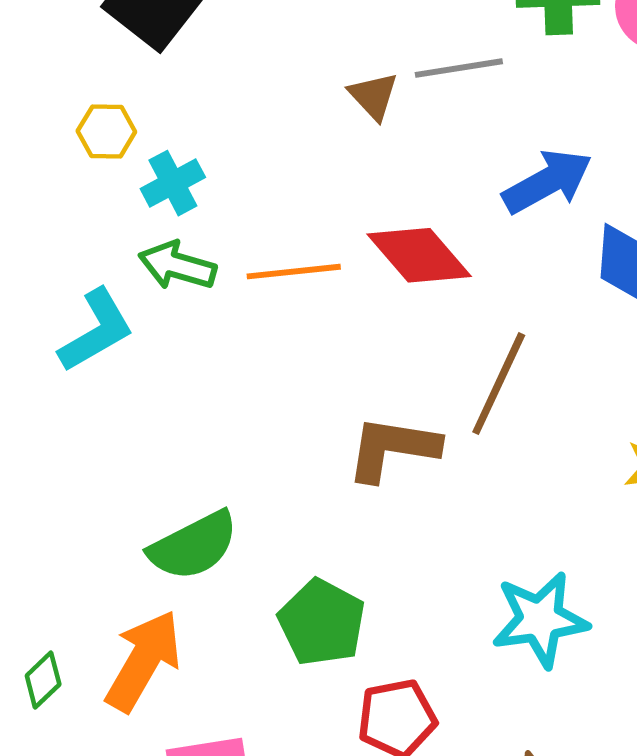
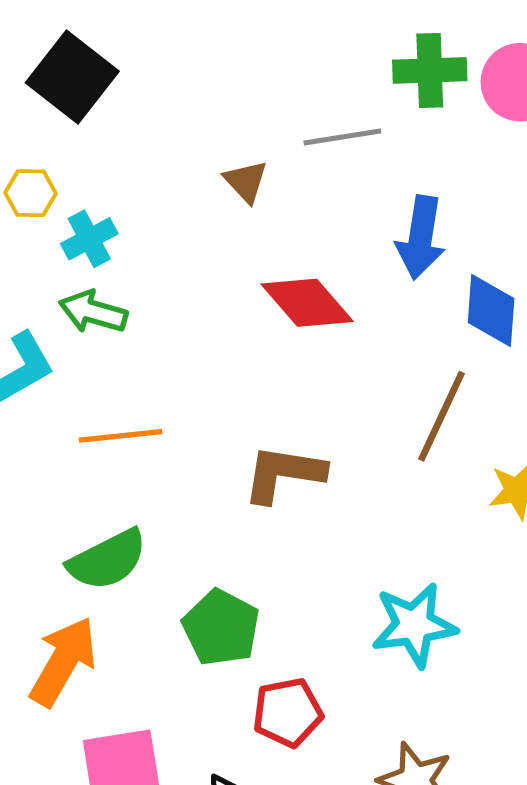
brown triangle: (373, 96) -> (246, 181), moved
blue arrow: (547, 182) -> (421, 237), turned 128
orange line: (294, 272) -> (121, 436), moved
brown line: (499, 384) -> (442, 416), moved

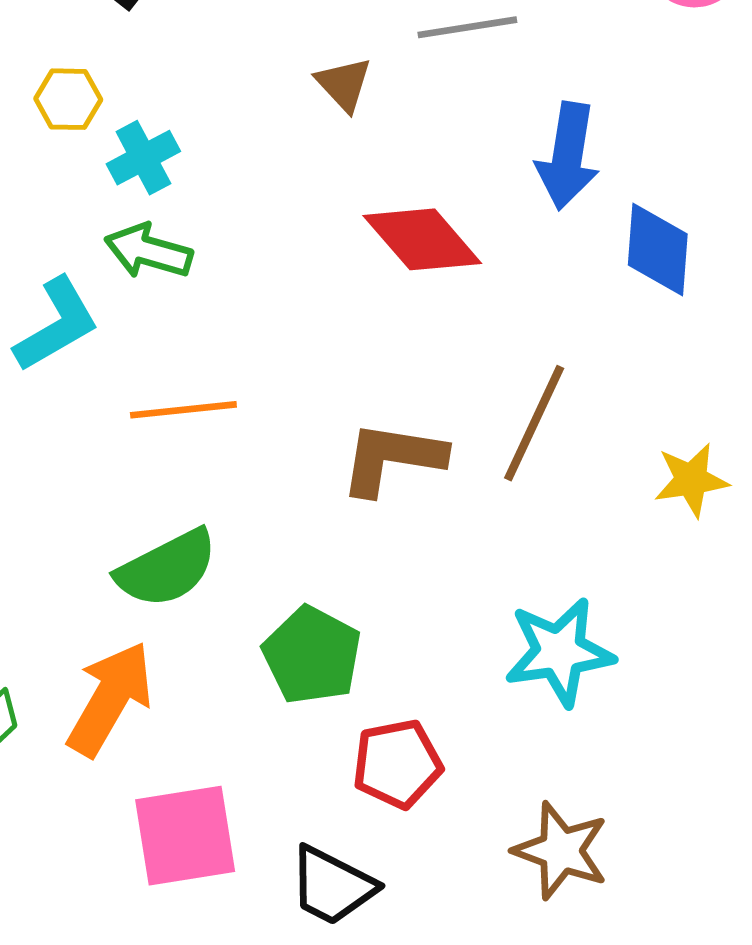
brown line: (442, 416) -> (534, 423), moved

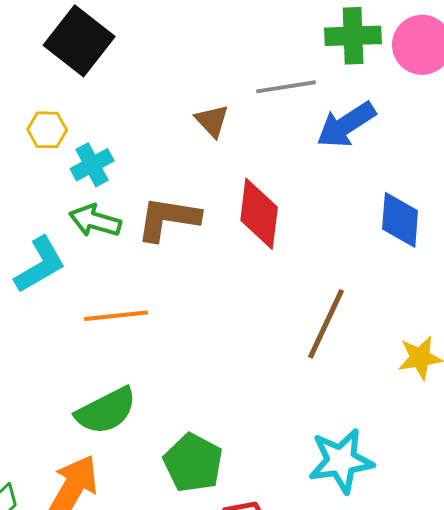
blue arrow: (568, 156) -> (346, 125), moved, turned 48
red diamond: (422, 239) -> (259, 214), turned 48
brown L-shape: (392, 458) -> (168, 219), moved

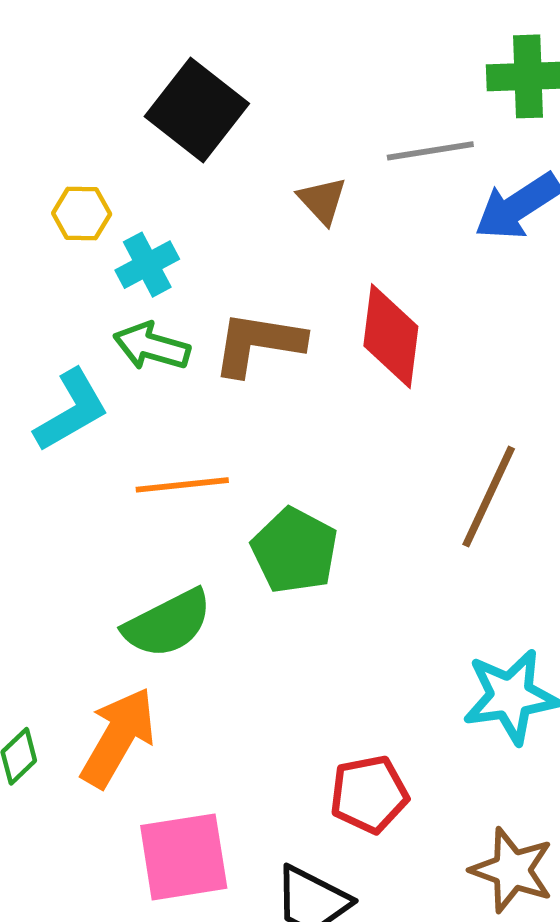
black square: (79, 41) -> (197, 110), moved
green pentagon: (193, 463) -> (295, 551), moved

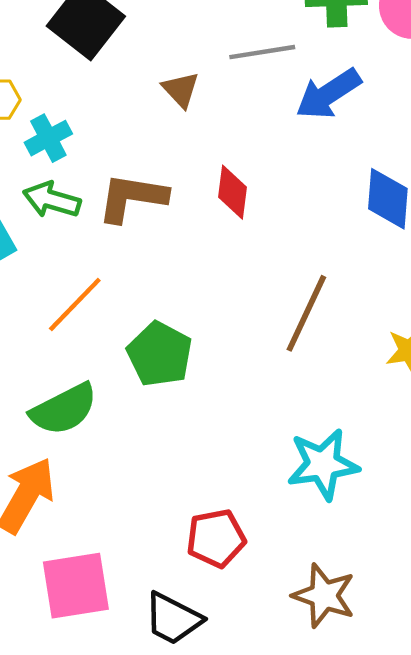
red diamond: (391, 336) -> (232, 192), size x0.7
orange line: (182, 485) -> (75, 305), turned -40

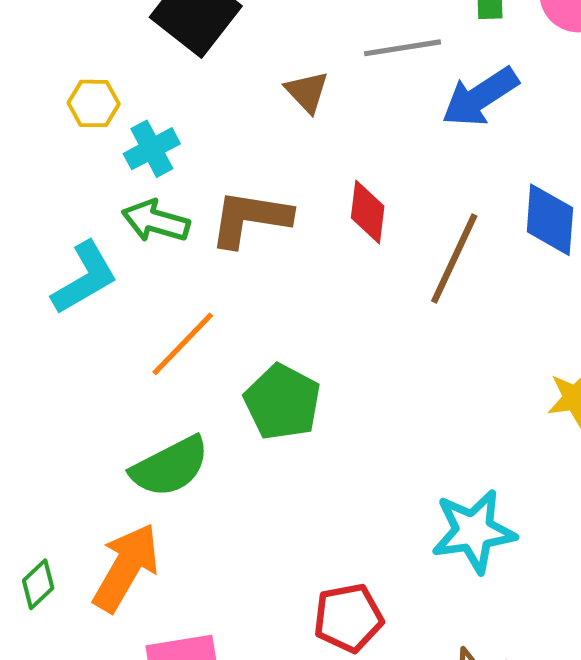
brown line: (306, 313) -> (454, 259), moved

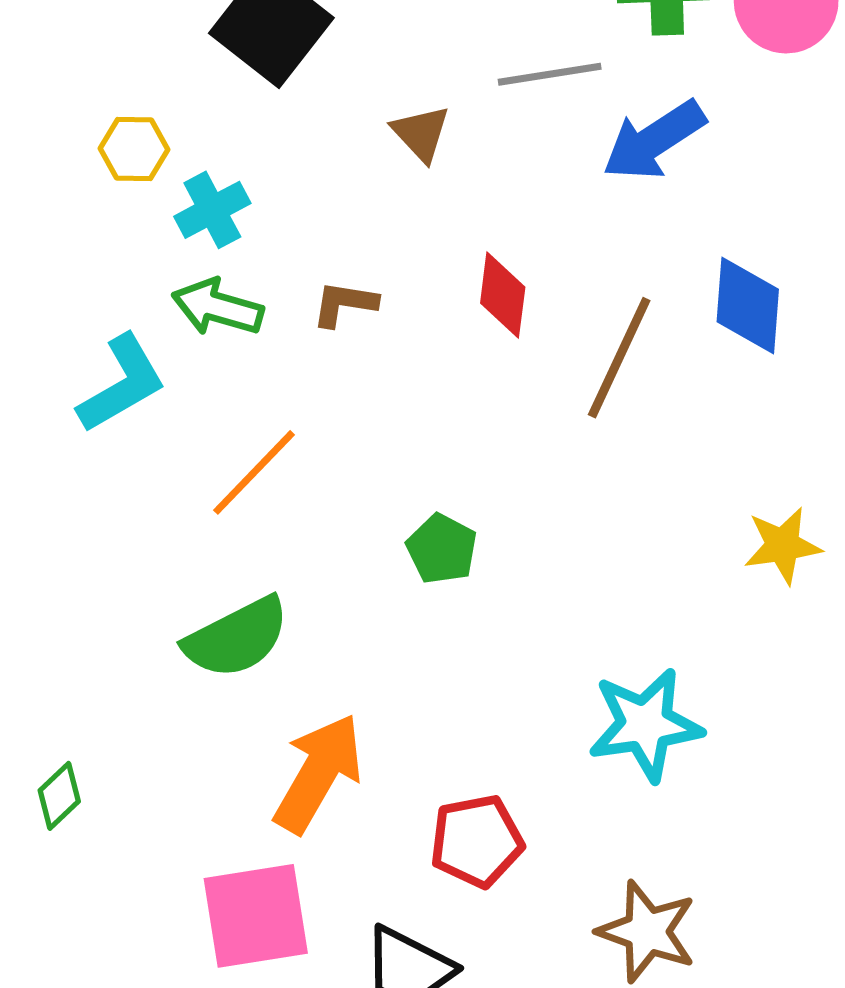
brown L-shape: (250, 218) -> (344, 304), size x0.6
green pentagon: (282, 402) -> (442, 549), moved, size x0.7
orange arrow: (126, 567) -> (318, 773), moved

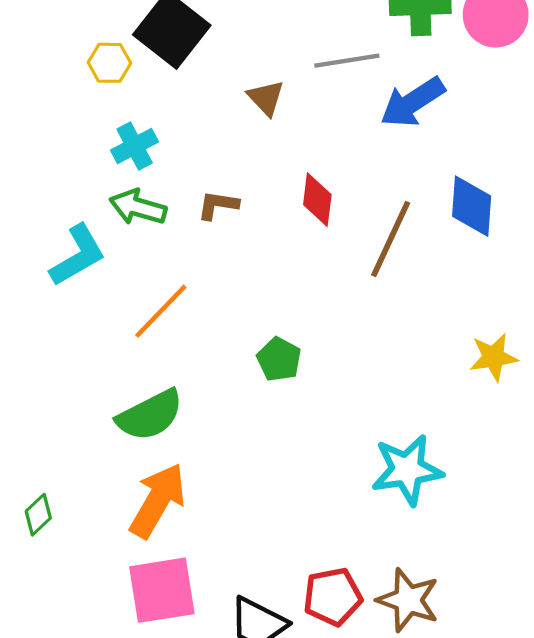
yellow hexagon: (134, 149) -> (109, 63), moved
orange arrow: (318, 773) -> (158, 500), moved
red pentagon: (477, 841) -> (333, 597), moved

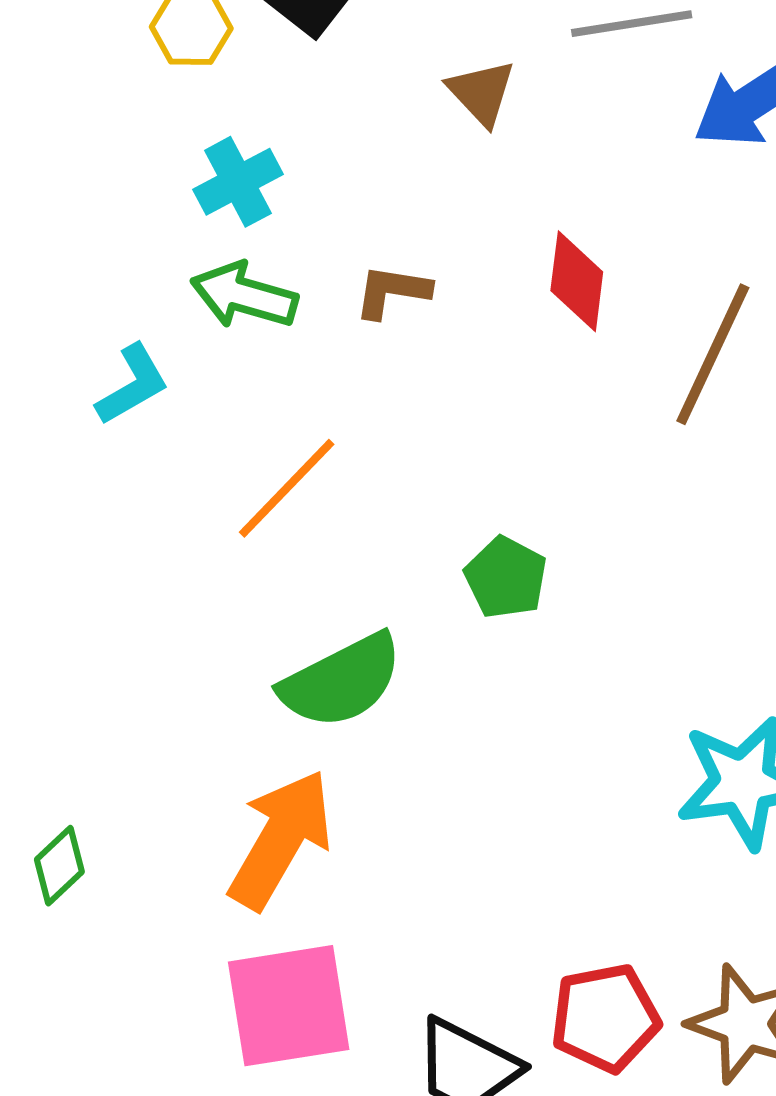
cyan L-shape: (78, 255) -> (132, 385), size x0.7
green semicircle: (150, 415) -> (341, 681), moved

